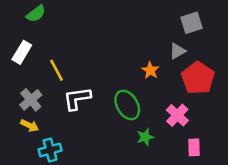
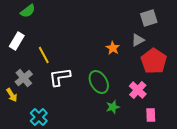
orange star: (150, 70) -> (113, 48), moved
yellow arrow: (30, 126) -> (12, 95), moved, turned 32
cyan cross: (50, 150) -> (39, 117), turned -30

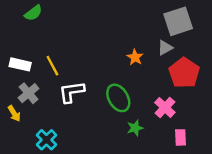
gray square: (149, 18) -> (178, 21), size x1.4
white rectangle: (17, 41) -> (20, 64), moved, turned 72

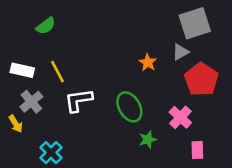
green semicircle: (33, 13) -> (46, 26), moved

